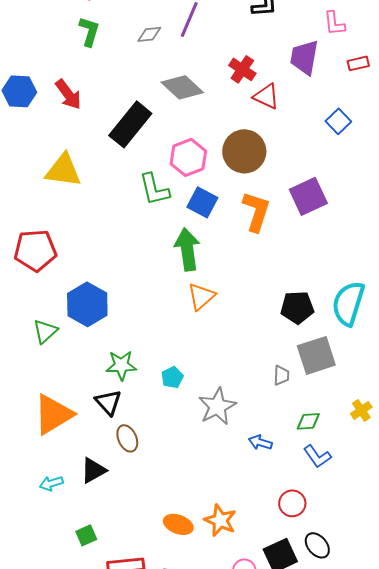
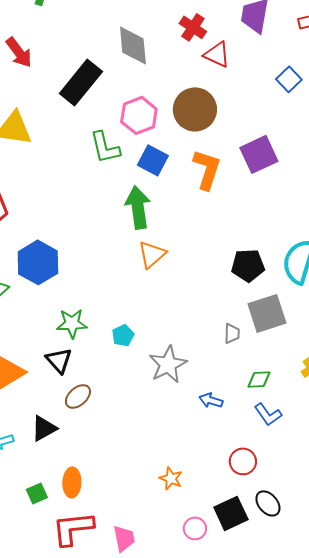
gray diamond: (182, 87) -> (133, 45), turned 42
brown ellipse: (127, 438) -> (78, 396), turned 72
orange star: (220, 520) -> (171, 478), size x0.7
orange ellipse: (178, 524) -> (72, 482), moved, turned 72

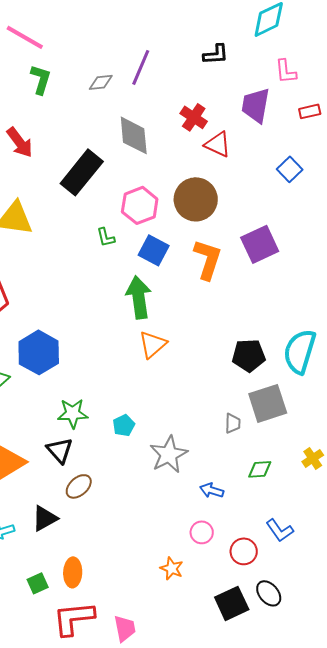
green L-shape: (105, 147) -> (106, 237), size x0.6
blue L-shape: (268, 414) -> (280, 530), moved
pink circle: (195, 528) -> (202, 532), moved

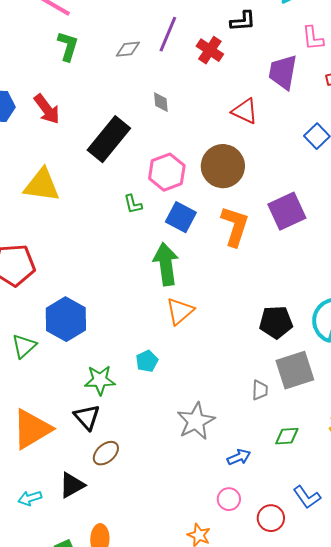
red cross: (194, 117) -> (210, 50), moved
gray diamond: (134, 135) -> (161, 102), size x0.5
cyan pentagon: (124, 425) -> (147, 361), moved
blue arrow: (212, 490) -> (239, 457), turned 140

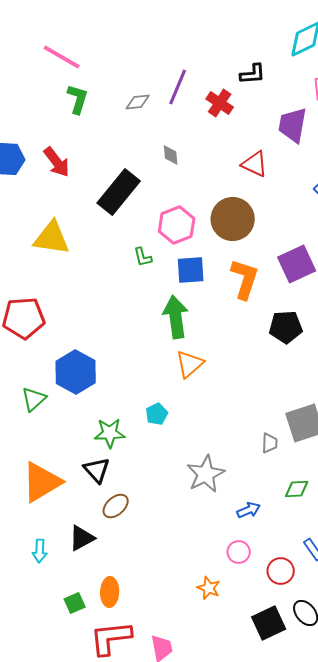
blue square: (181, 217) -> (191, 270), turned -32
black pentagon: (276, 322) -> (286, 327), moved
cyan arrow: (30, 498) -> (40, 551), turned -70

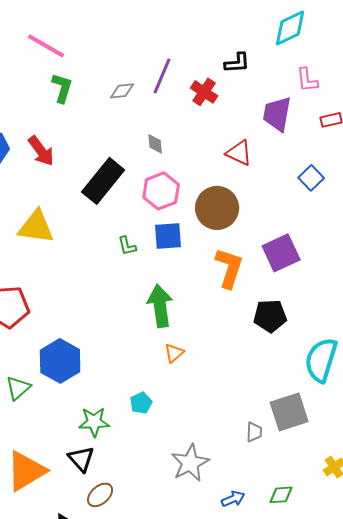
pink hexagon: (177, 225) -> (161, 191), moved
blue square: (191, 270) -> (168, 236), moved
orange triangle: (190, 364) -> (174, 353), size x0.7
green diamond: (297, 489) -> (281, 495), moved

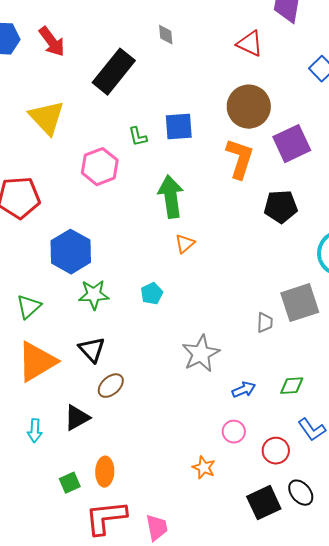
pink hexagon: (161, 191) -> (100, 167), moved
brown circle: (217, 208) -> (249, 107), moved
yellow triangle: (36, 227) -> (47, 118), turned 39
green triangle: (18, 388) -> (29, 307), moved
green star: (94, 422) -> (94, 295), moved

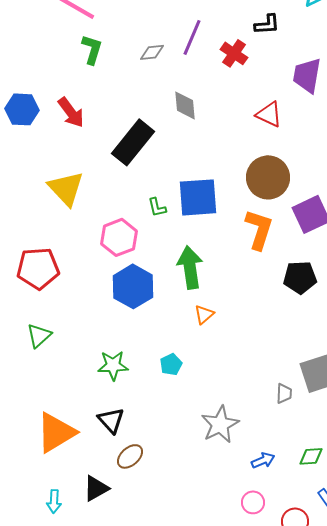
gray diamond: (166, 35) -> (185, 105), size x1.4
blue square: (179, 127) -> (198, 197), size x1.4
blue hexagon: (71, 252) -> (133, 286), moved
green triangle: (29, 307) -> (39, 335), moved

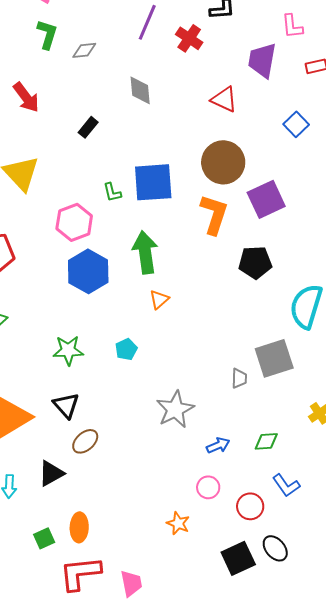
gray diamond: (152, 52) -> (84, 50), moved
black rectangle: (133, 142) -> (88, 127), size x0.5

